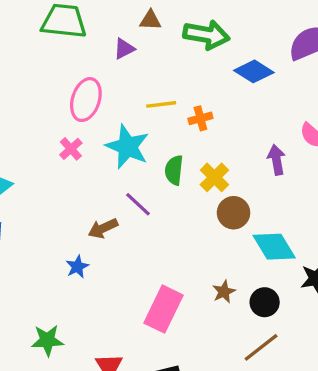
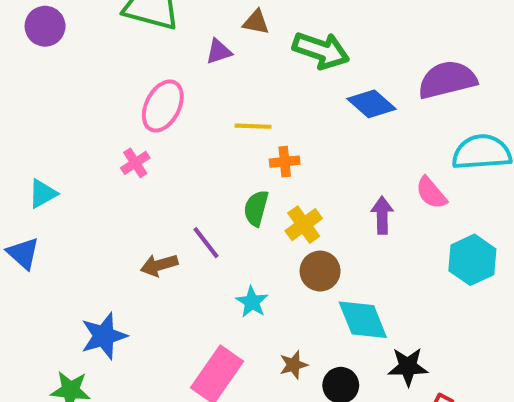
orange cross: (200, 118) -> (285, 162), moved
cyan star: (127, 147) -> (252, 302), moved, size x0.6
blue star: (77, 267) -> (104, 336), moved, size x1.6

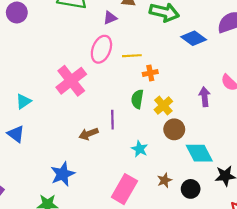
pink ellipse: (163, 106) -> (101, 49), moved
pink cross: (135, 163) -> (71, 81), size x2.0
purple line: (206, 243) -> (112, 120), turned 42

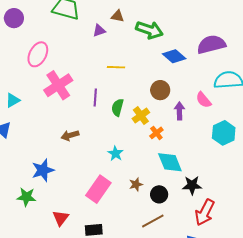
pink ellipse: (101, 49) -> (38, 54), moved
orange cross: (150, 73) -> (156, 133), moved, turned -32
purple line: (112, 120) -> (95, 97), moved
brown circle: (174, 129) -> (160, 90), moved

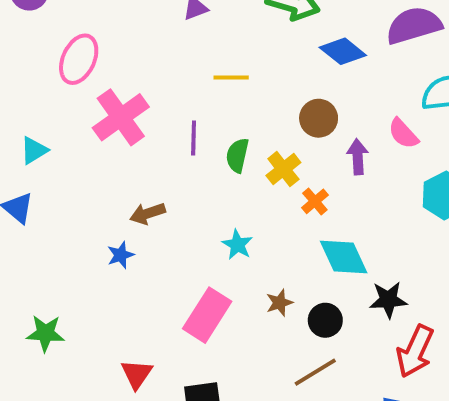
blue star: (43, 170) -> (121, 255), moved, size x0.6
green star: (26, 197) -> (45, 333), moved

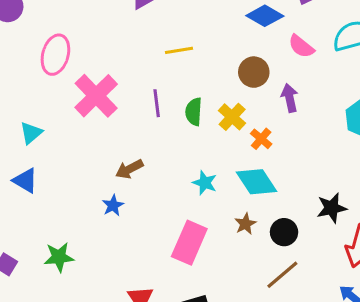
pink semicircle: (403, 134) -> (301, 46), moved
cyan diamond: (344, 257) -> (256, 182), moved
green star: (45, 333) -> (59, 257), moved

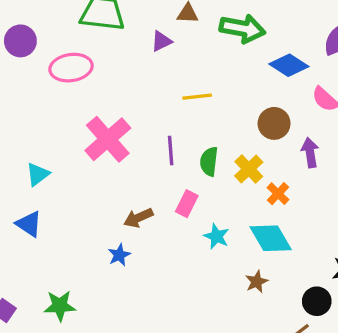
pink ellipse: (55, 55) -> (71, 68), moved, turned 63
black circle: (284, 232) -> (317, 301), moved
pink rectangle: (189, 243) -> (187, 204), moved, size x0.6

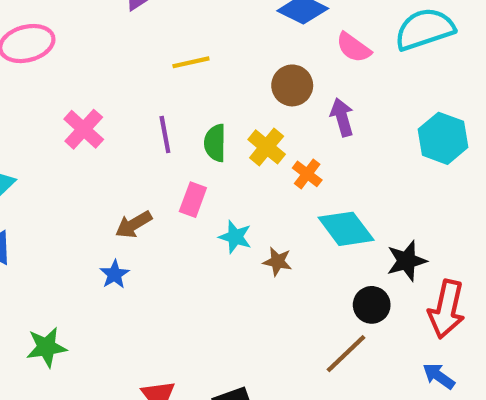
pink cross: (108, 139) -> (84, 129), size x0.7
cyan diamond: (271, 238) -> (346, 229), moved
brown star: (257, 282) -> (278, 262), moved, turned -30

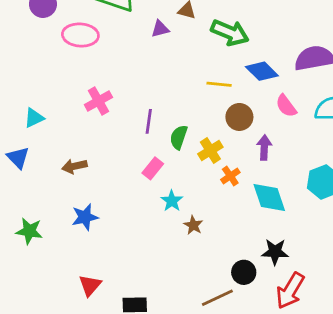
yellow line: (191, 62) -> (219, 84), moved
brown arrow: (134, 224) -> (74, 166), moved
cyan diamond: (346, 229) -> (269, 197), moved
blue star: (115, 274) -> (85, 217), moved, size x1.4

